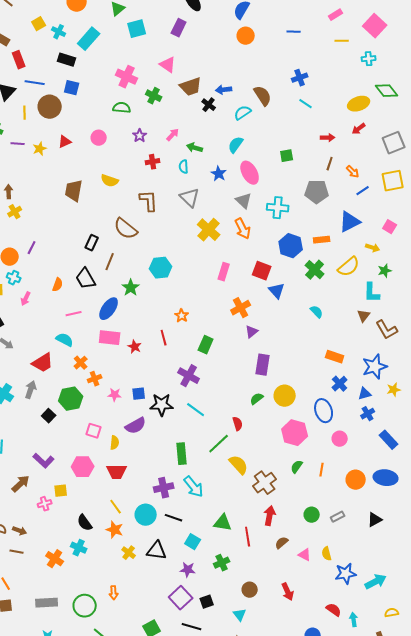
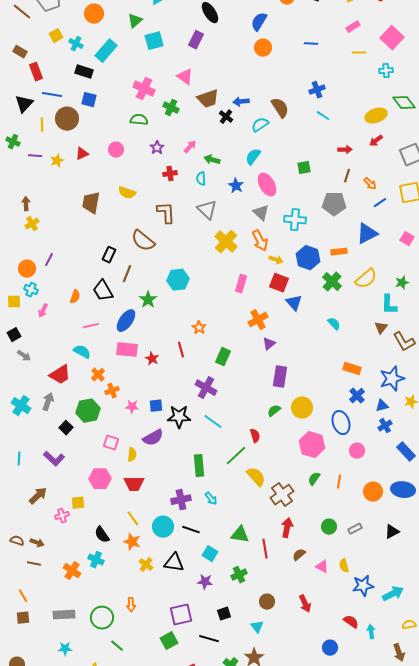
yellow arrow: (373, 248) -> (276, 260), moved
purple L-shape: (44, 461) -> (54, 459), moved
cyan arrow: (194, 487) -> (211, 499), size x0.6
purple square: (181, 598) -> (181, 615), moved, turned 30

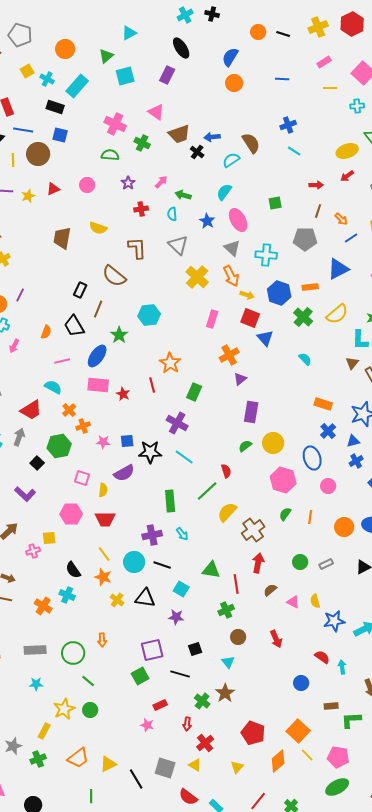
orange star: (199, 328) -> (170, 363), size x1.5
yellow semicircle: (256, 477) -> (227, 512), turned -95
green cross: (239, 575) -> (226, 610), moved

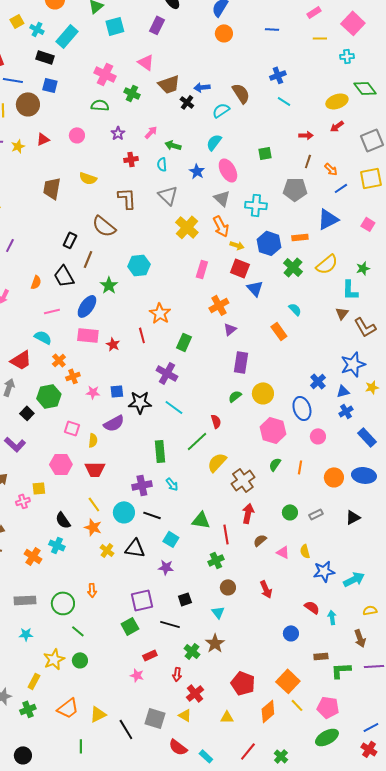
orange rectangle: (323, 404) -> (279, 331), moved, turned 36
yellow triangle: (237, 767) -> (227, 717), turned 48

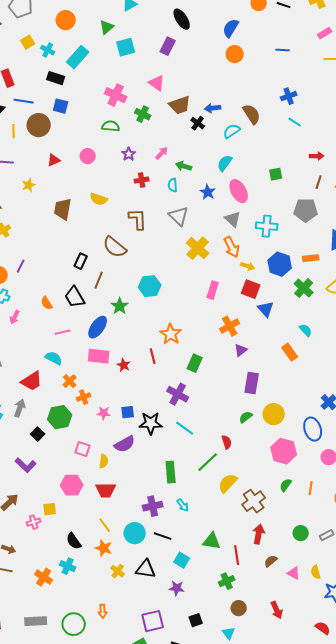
yellow star: (18, 146) -> (29, 185), moved
orange semicircle: (36, 282) -> (47, 303), turned 128

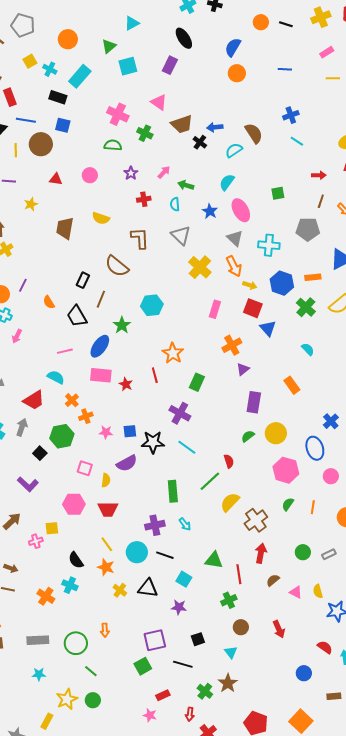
red triangle: (54, 160) -> (56, 179), turned 32
orange semicircle: (47, 303) -> (49, 302), moved
orange rectangle: (290, 352) -> (292, 385), moved

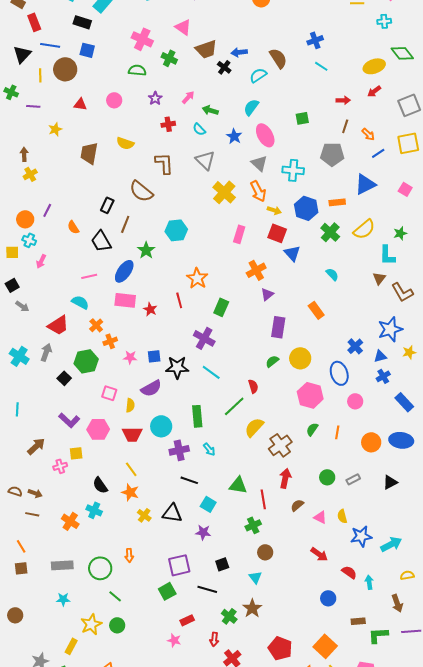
cyan semicircle: (175, 204) -> (199, 129), turned -40
purple L-shape: (28, 484) -> (69, 420), moved
cyan circle: (137, 552) -> (161, 426), moved
red arrow: (279, 629) -> (319, 554), moved, turned -30

